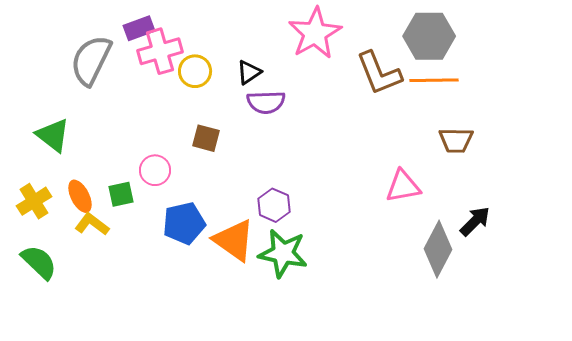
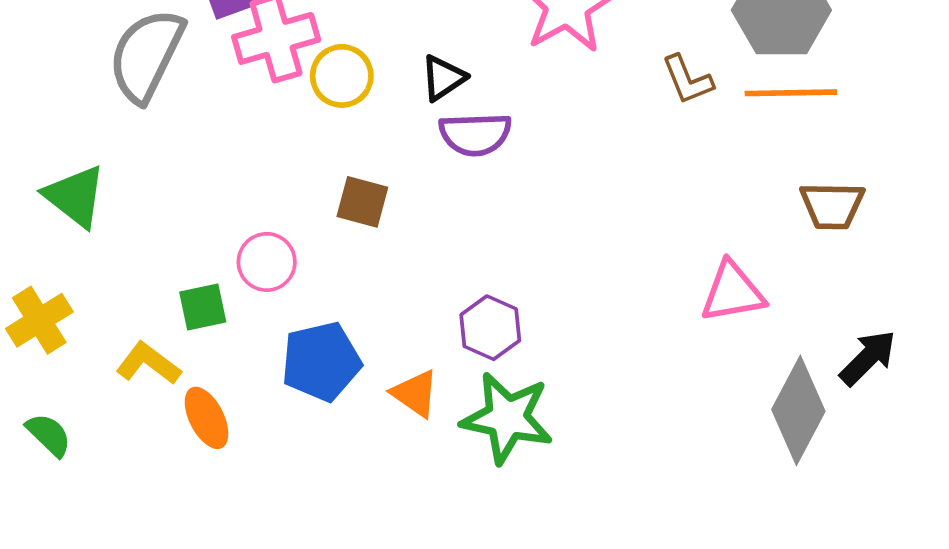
brown L-shape: (379, 73) -> (687, 80), size x0.6
orange ellipse: (80, 196) -> (207, 418), moved
orange triangle: (234, 240) -> (415, 393), size x0.6
green semicircle: (39, 262) -> (49, 435), size x0.7

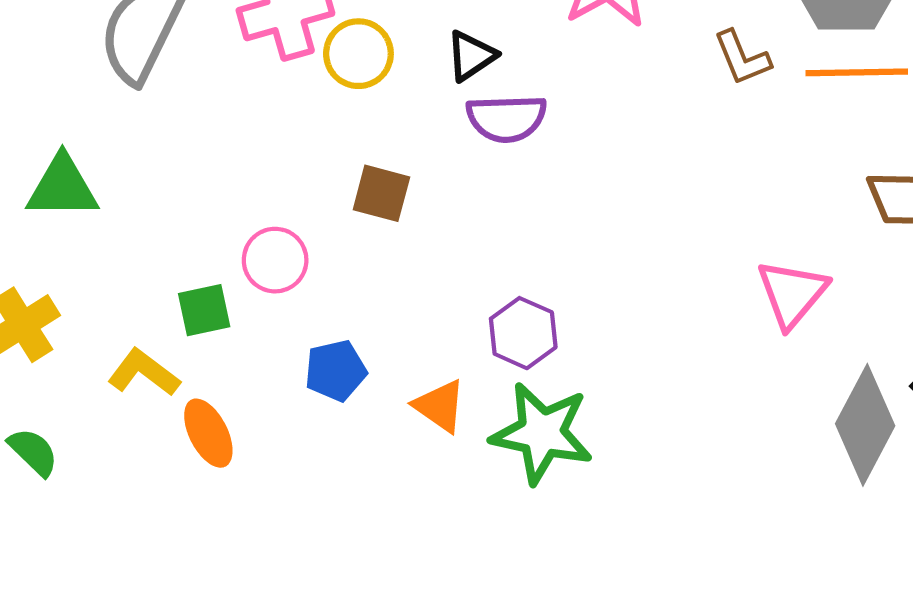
green triangle: (75, 196) -> (62, 187), turned -38
pink triangle: (733, 292) -> (792, 293), turned -40
blue pentagon: (321, 362) -> (336, 371), size x0.7

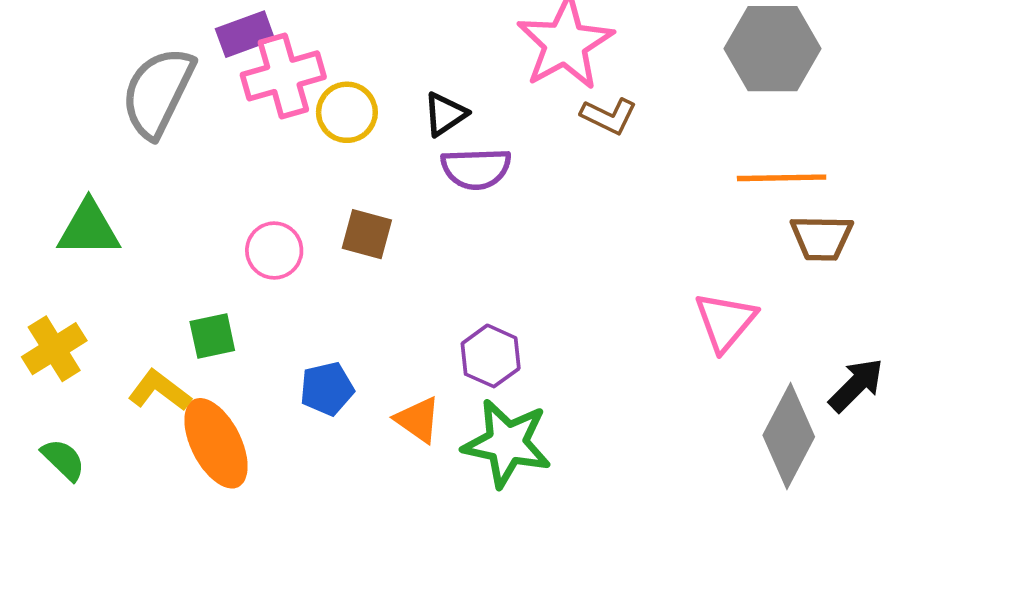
brown L-shape: (742, 58) -> (609, 116), moved, turned -42
orange line: (857, 72) -> (782, 178), moved
pink circle: (275, 260) -> (274, 251), moved
orange ellipse: (208, 433) -> (216, 443), size x1.5

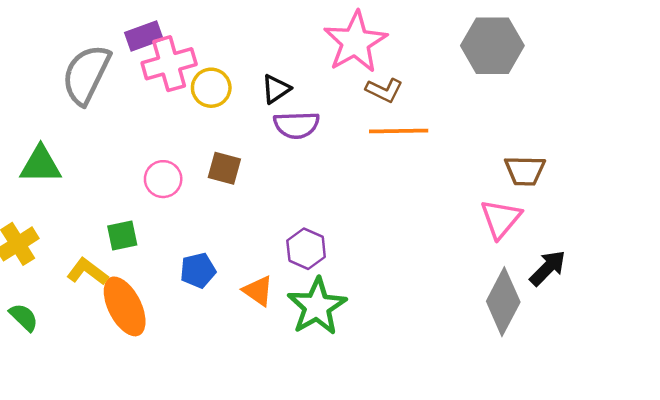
orange line: (782, 178) -> (399, 131), moved
pink triangle: (725, 321) -> (501, 219), moved
green star: (507, 443) -> (317, 306), turned 30

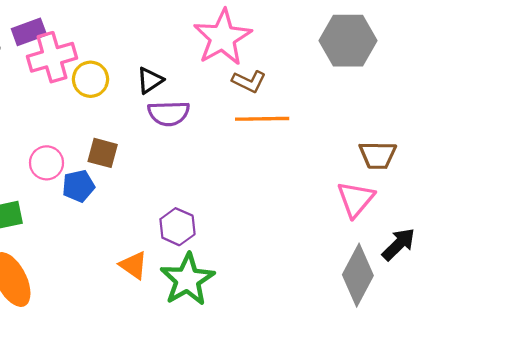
blue pentagon: (198, 270) -> (78, 186), moved

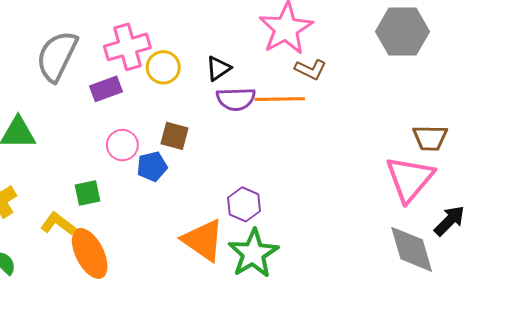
purple rectangle: (29, 32) -> (106, 89), moved
orange line: (262, 119) -> (280, 99), moved
pink triangle: (356, 199) -> (410, 179), size x1.4
orange triangle: (133, 265) -> (203, 240), size x1.6
gray diamond: (358, 275) -> (412, 249), turned -44

